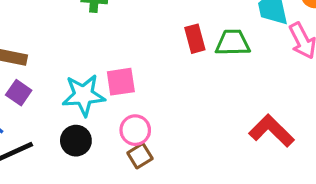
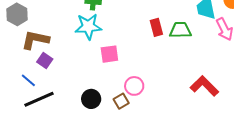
cyan star: (84, 95) -> (88, 27), moved
pink circle: (135, 130) -> (134, 86), moved
black circle: (76, 141) -> (91, 99), moved

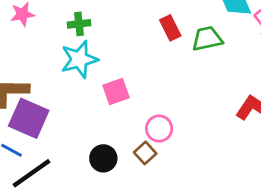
red rectangle: (156, 27) -> (170, 28), moved
purple square: (45, 61) -> (29, 118), size x1.8

